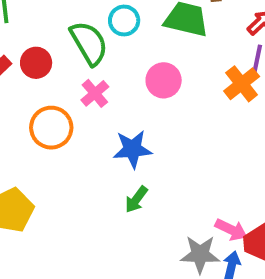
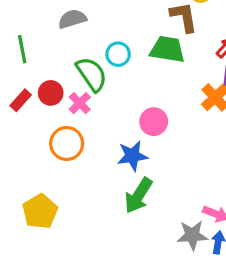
pink circle: (164, 80) -> (154, 122), moved
pink cross: (95, 93) -> (80, 103), moved
green arrow: (136, 199) -> (138, 195), size x1.6

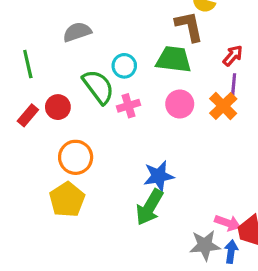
pink cross: (80, 103) -> (128, 106), moved, turned 30
pink circle: (154, 122) -> (180, 104), moved
blue star: (132, 156) -> (159, 176), moved
yellow pentagon: (40, 211) -> (67, 200), moved

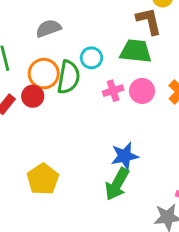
green semicircle: (98, 87) -> (69, 77), turned 48
pink cross: (128, 106) -> (113, 91), moved
orange circle: (76, 157) -> (44, 74), moved

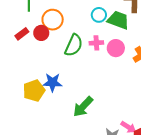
cyan circle: (91, 58) -> (99, 15), moved
green semicircle: (69, 77) -> (74, 45), moved
blue star: (125, 156) -> (52, 82), moved

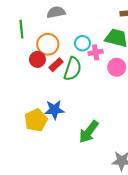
cyan circle: (99, 15) -> (82, 43), moved
red rectangle: (22, 34) -> (56, 65), moved
pink cross: (96, 43) -> (96, 52), moved

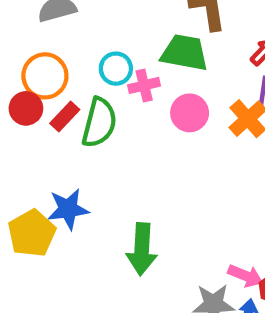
green arrow: (89, 132) -> (142, 249), turned -30

